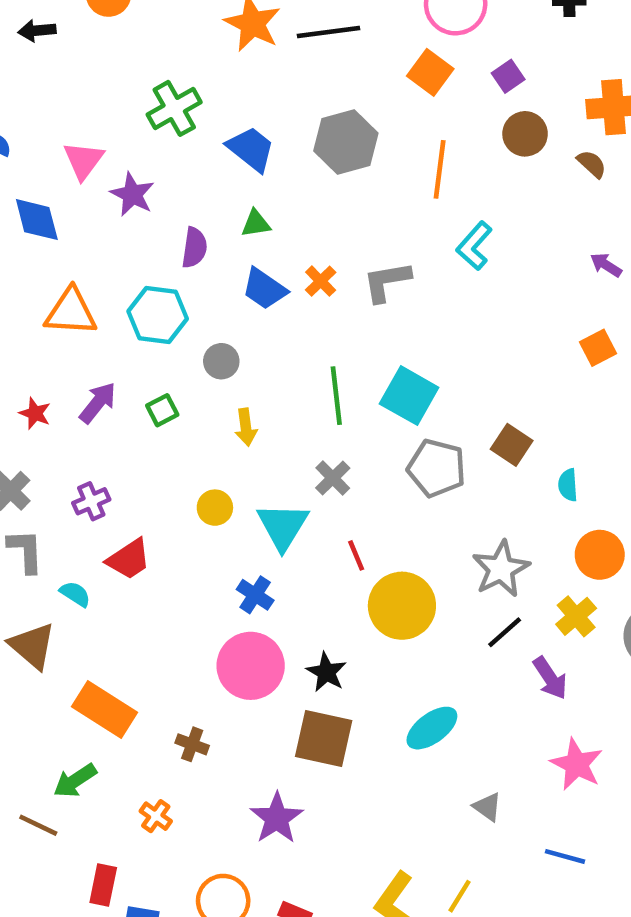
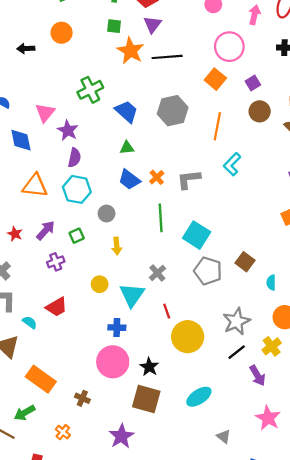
purple semicircle: (194, 248) -> (74, 158), moved
green line: (336, 396) -> (161, 218), moved
purple cross: (91, 501) -> (56, 262), moved
blue cross: (255, 595) -> (117, 328), turned -35

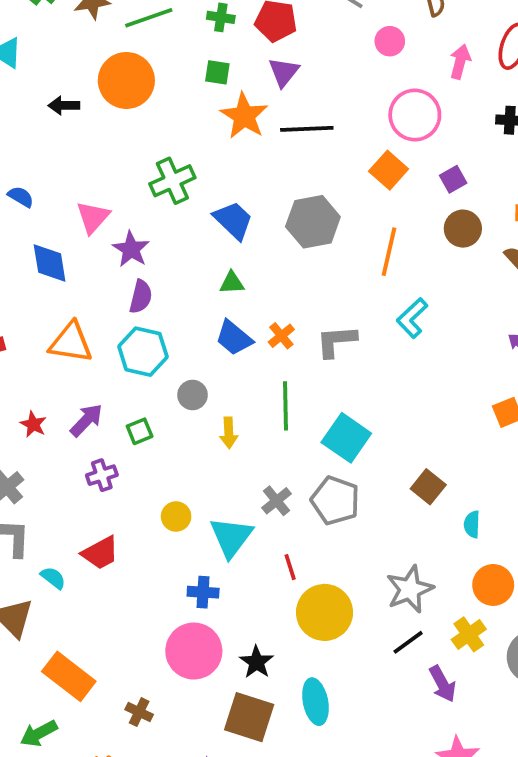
orange circle: (62, 33) -> (126, 80), size x1.5
yellow arrow: (117, 246) -> (229, 433), moved
gray pentagon: (208, 271) -> (335, 500), moved
cyan ellipse: (199, 397) -> (315, 702), moved, turned -70

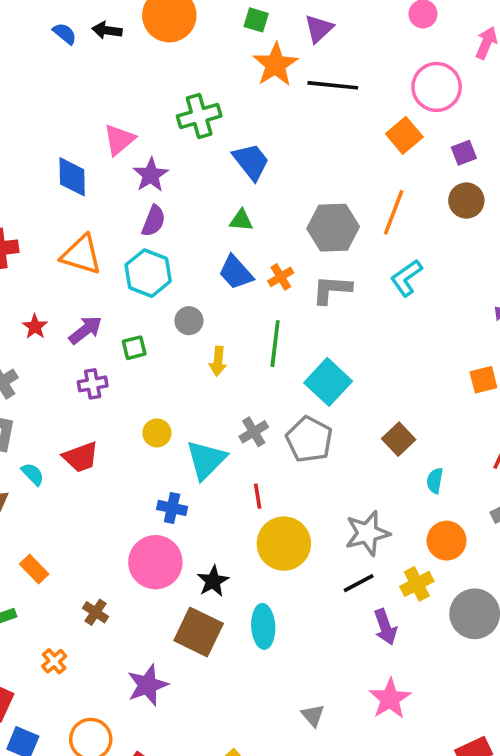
blue semicircle: (21, 197) -> (65, 34), moved
gray hexagon: (313, 222) -> (333, 228), moved
orange rectangle: (69, 676) -> (34, 569), size x0.6

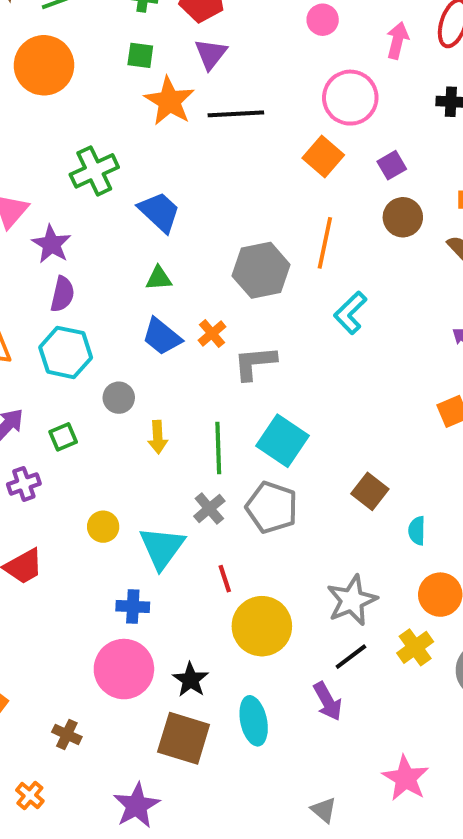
gray L-shape: (332, 289) -> (255, 363), moved
green line: (275, 344) -> (218, 448), moved
purple arrow: (385, 627) -> (328, 701), moved

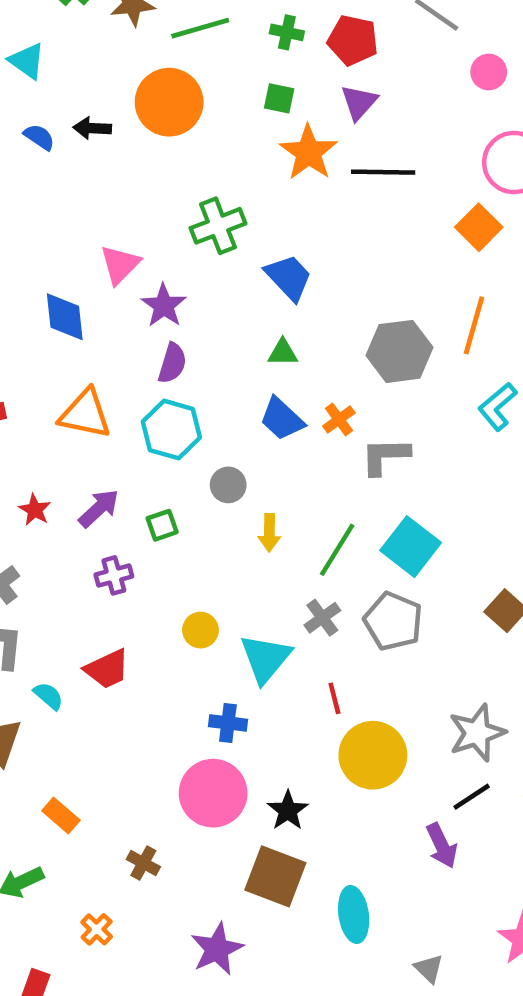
green line: (218, 448) -> (337, 550), turned 30
cyan ellipse: (254, 721) -> (354, 914), moved

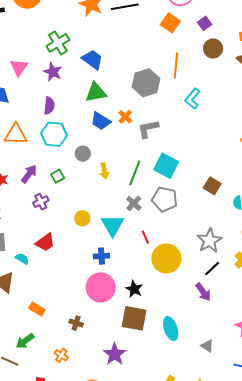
purple star: (164, 306) -> (53, 72), moved
green triangle: (283, 353) -> (96, 92), size x1.6

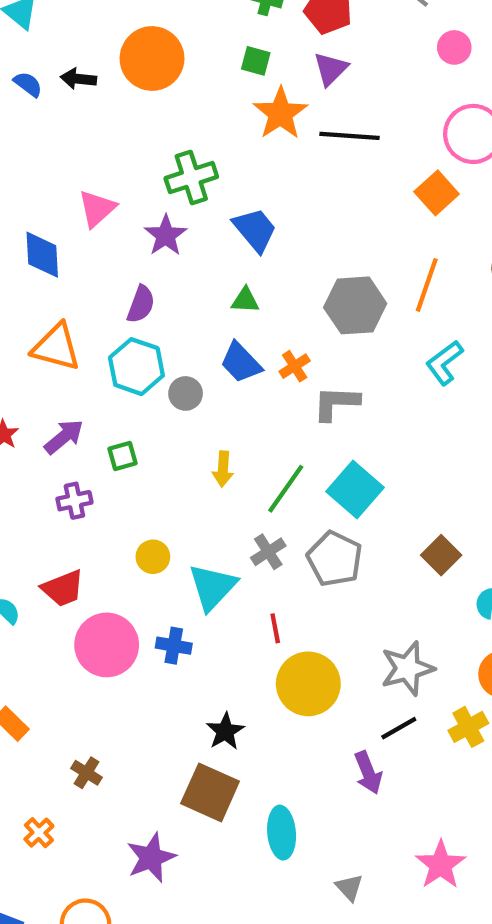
green triangle: (96, 92) -> (245, 300), size x0.6
gray circle: (83, 154) -> (186, 393), moved
pink circle: (101, 287) -> (107, 645), moved

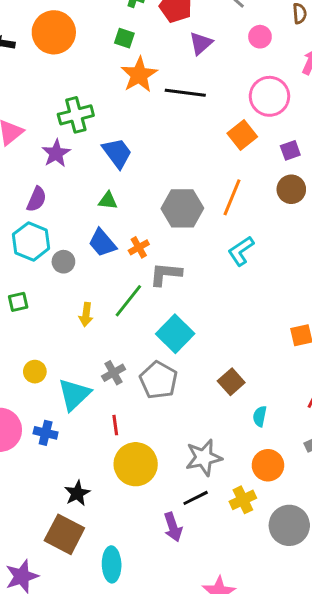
purple triangle: (331, 69) -> (201, 43), moved
green line: (286, 489) -> (128, 301), moved

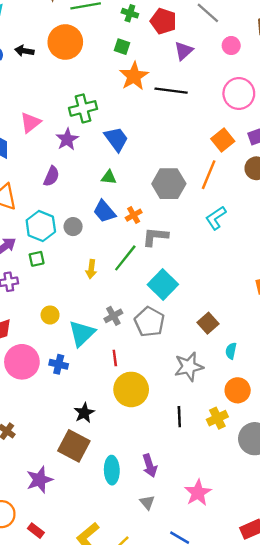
orange square: (242, 135) -> (223, 140), moved
cyan hexagon: (31, 241) -> (41, 226), moved
gray star: (204, 458) -> (189, 367), moved
black line: (196, 498) -> (179, 417), turned -66
purple arrow: (173, 527) -> (150, 466), moved

